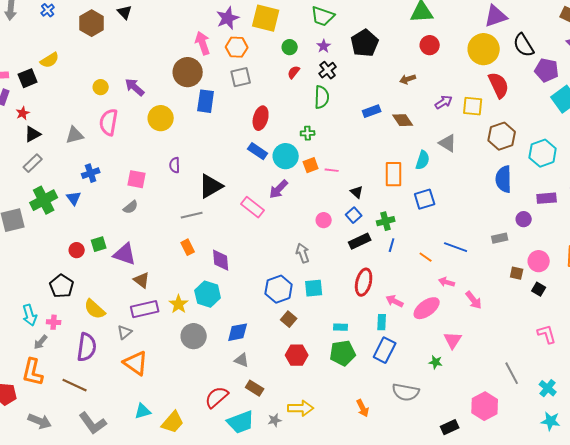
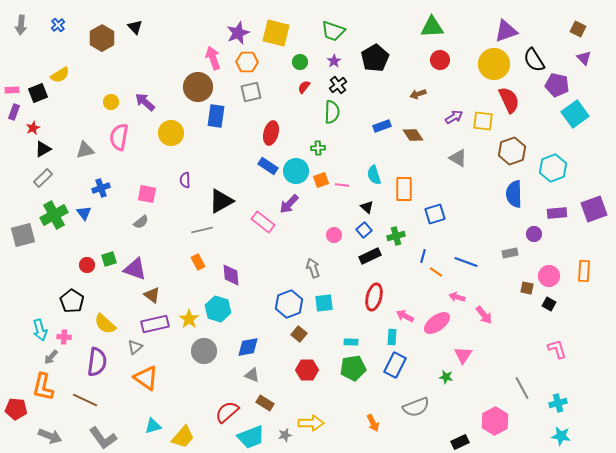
cyan semicircle: (423, 160) -> (374, 175), moved, turned 144
blue line: (392, 245) -> (423, 256), moved
cyan cross: (548, 388) -> (558, 403), turned 36
gray semicircle: (406, 392) -> (416, 407), turned -32

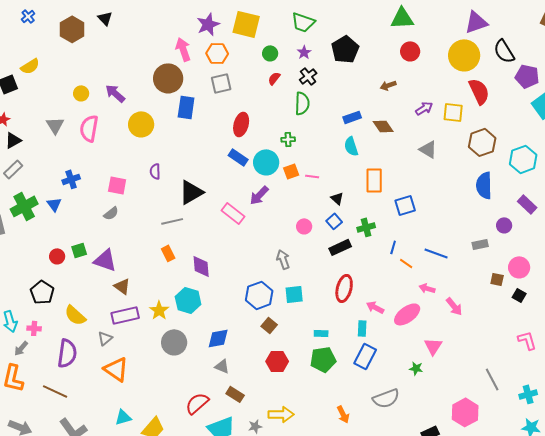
gray triangle: (85, 150) -> (55, 125), moved, turned -48
cyan semicircle: (374, 175) -> (351, 146), moved
purple rectangle: (557, 213) -> (527, 204), turned 48

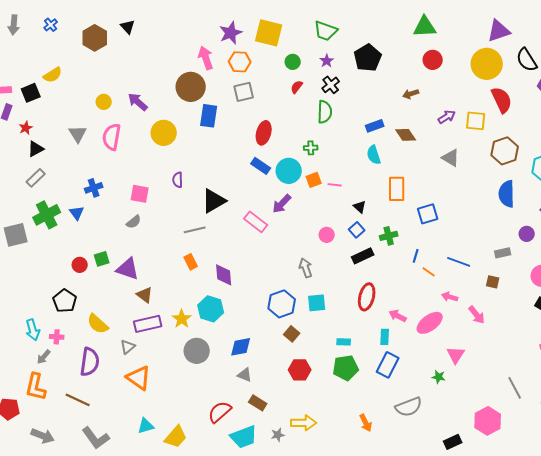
brown square: (497, 279) -> (493, 282), moved

